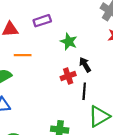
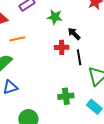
red cross: (68, 76) -> (62, 47), turned 32

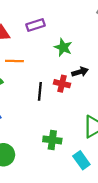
black arrow: (74, 34) -> (80, 72), turned 104
black line: (79, 57) -> (40, 91), moved

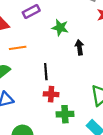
black arrow: (80, 72) -> (79, 47), turned -72
red cross: (62, 84) -> (51, 94), moved

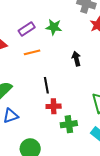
green star: (60, 28) -> (54, 27), moved
orange line: (18, 48) -> (32, 52), moved

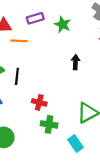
orange line: (32, 52) -> (19, 41), moved
black line: (46, 85) -> (17, 76), moved

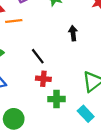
black line: (17, 76) -> (38, 56), moved, turned -35

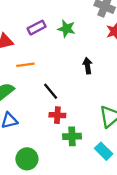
orange line: (14, 21) -> (25, 65), moved

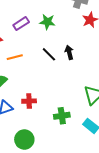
black line: (51, 91) -> (49, 54), moved
red cross: (57, 115) -> (29, 101), moved

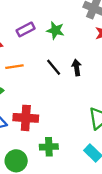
red cross: (29, 101) -> (26, 118), size x1.5
green cross: (62, 116) -> (49, 147), moved

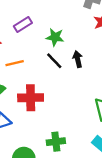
green star: (55, 30) -> (55, 37), moved
red cross: (26, 118) -> (31, 98), moved

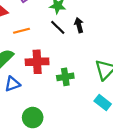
green cross: (56, 142) -> (65, 77), moved

